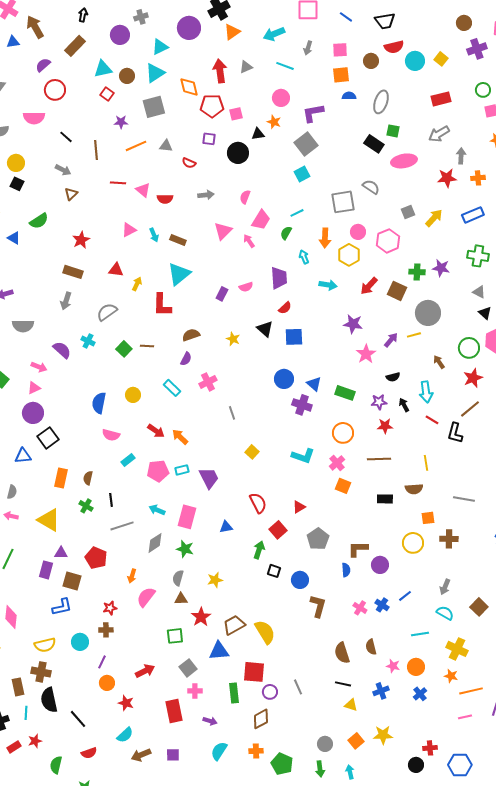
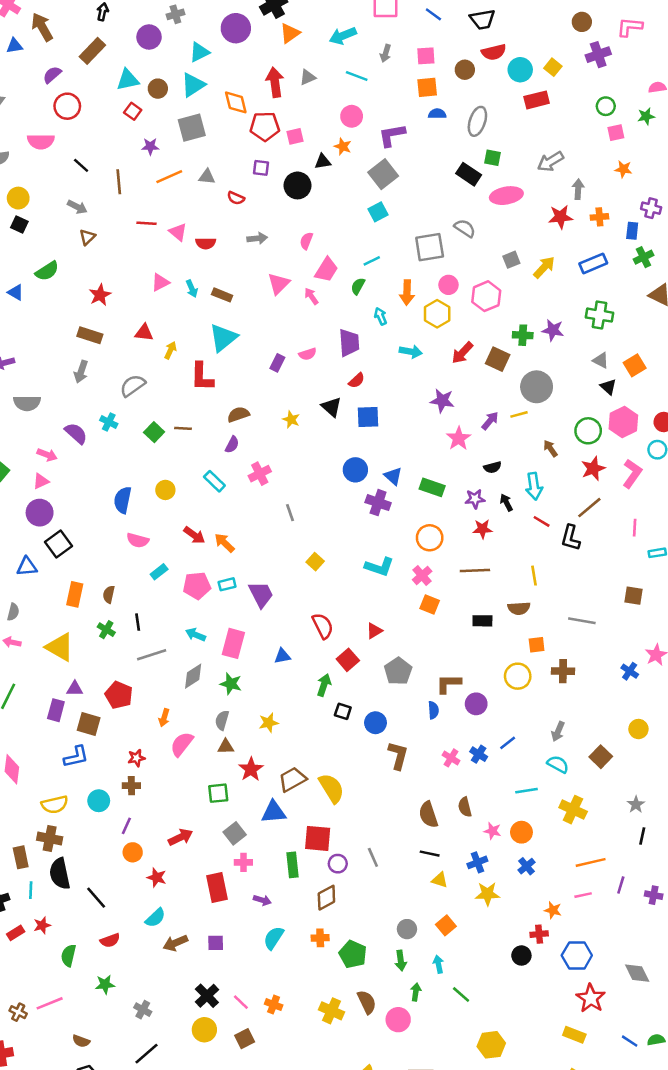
red rectangle: (441, 99) -> (537, 100), moved
orange star: (451, 676) -> (553, 910), moved
yellow star: (383, 735) -> (487, 894), moved

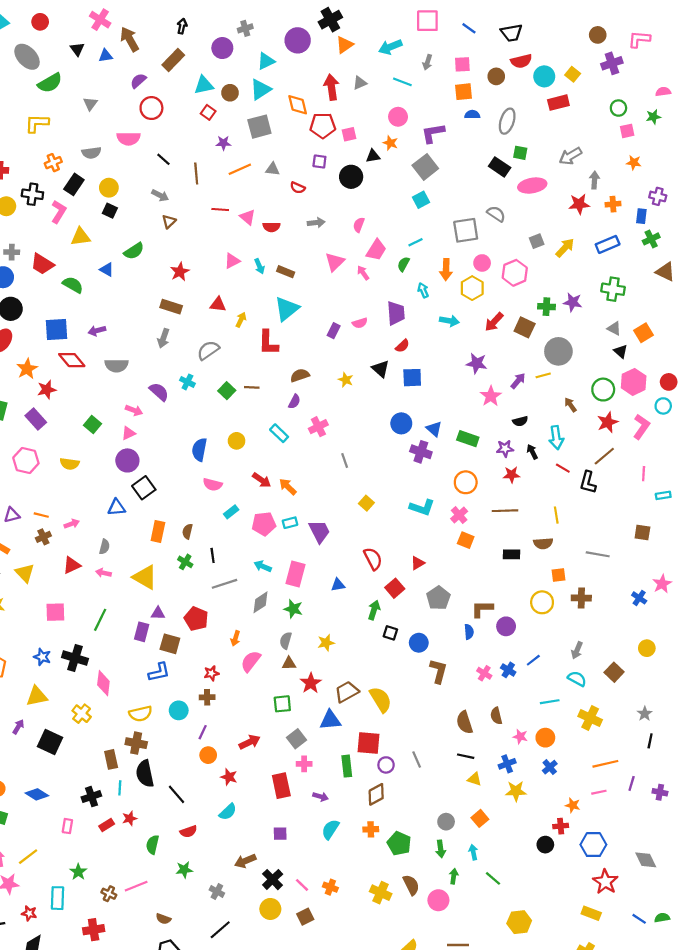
brown arrow: (175, 943) -> (245, 861), moved

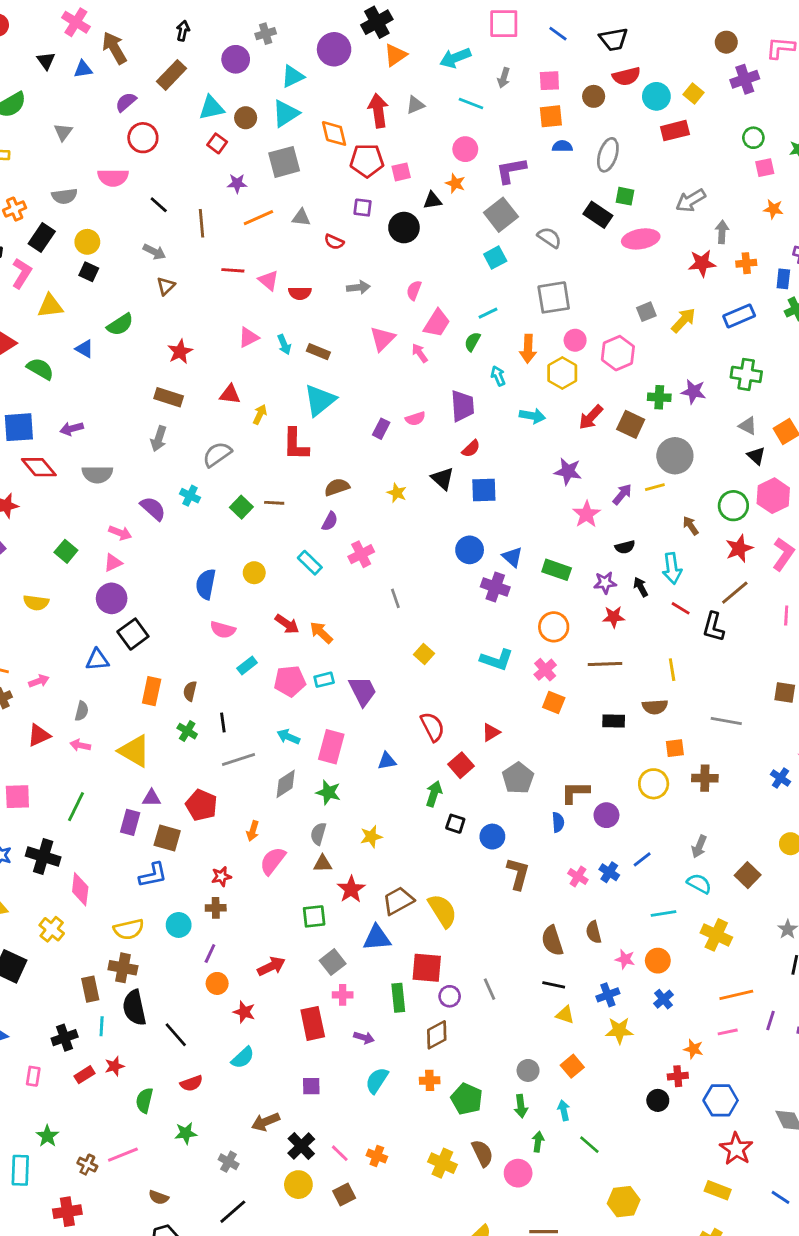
gray semicircle: (496, 214) -> (549, 238), moved

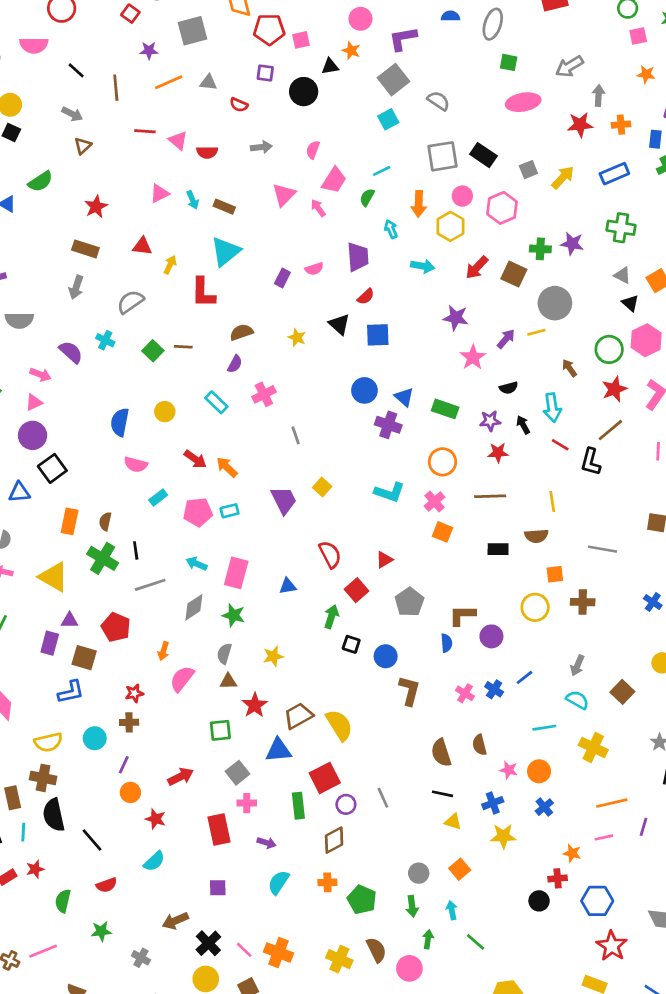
black rectangle: (598, 215) -> (483, 155), moved
purple trapezoid: (363, 691) -> (284, 500), moved
green cross: (187, 731) -> (103, 558), size x1.6
red square: (427, 968) -> (325, 778), turned -32
orange cross: (377, 1156) -> (278, 952), size x1.5

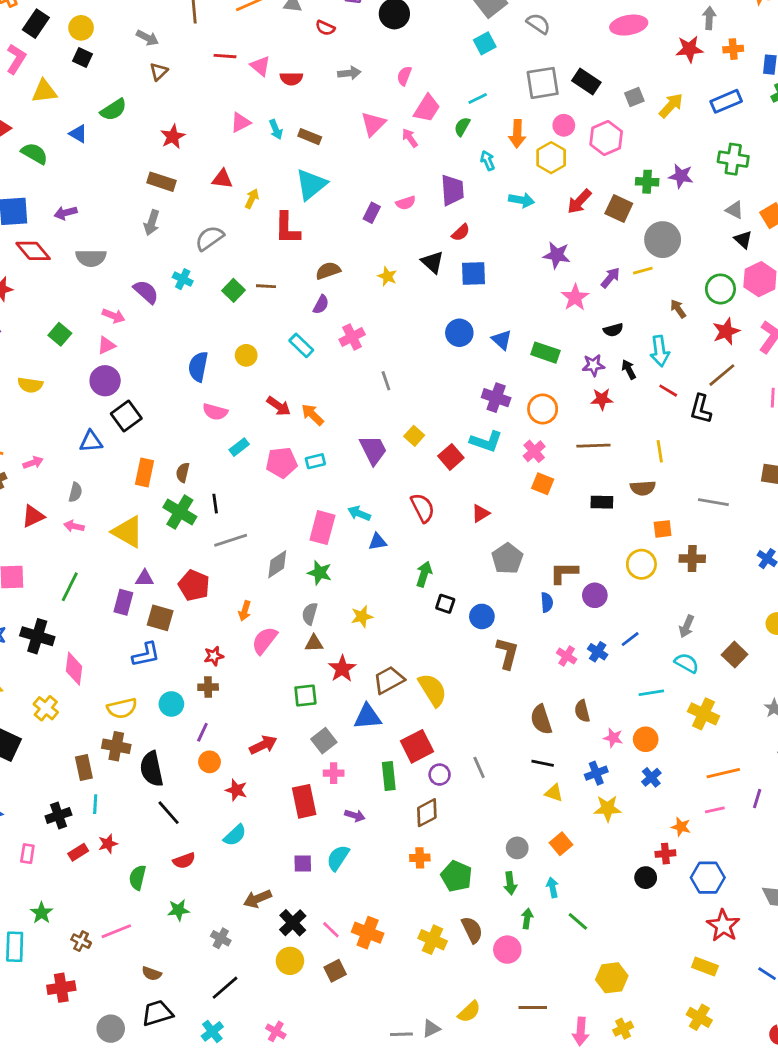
purple cross: (388, 425) -> (496, 398), moved
cyan arrow: (197, 564) -> (359, 513), moved
red square: (357, 590) -> (451, 457), moved
black semicircle: (54, 815) -> (152, 769), moved
cyan semicircle: (278, 882) -> (338, 858), moved

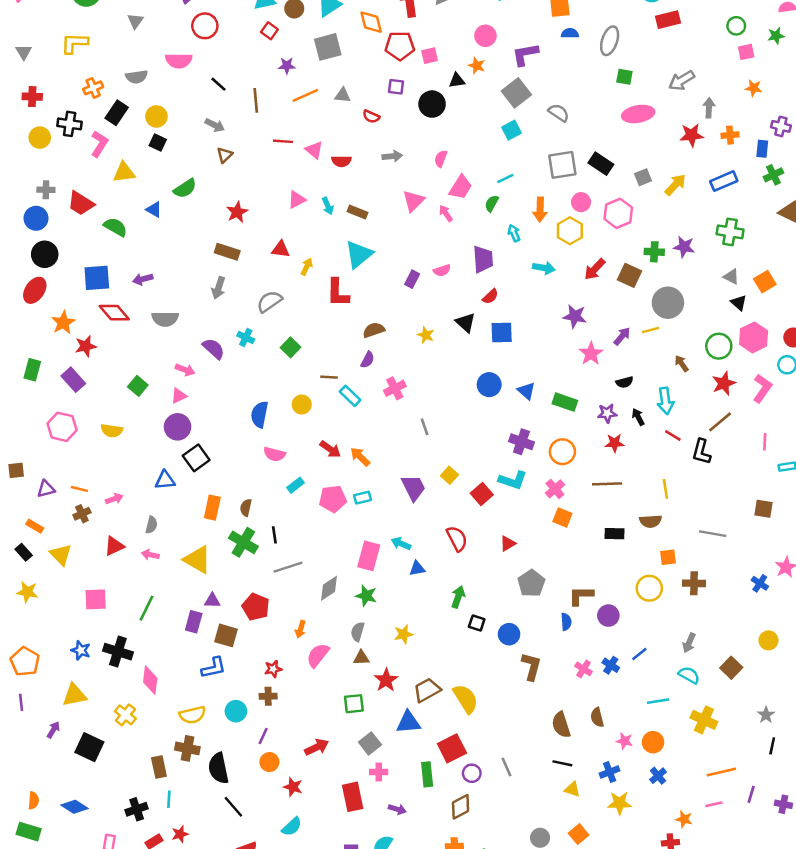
brown line: (266, 286) -> (329, 377), moved

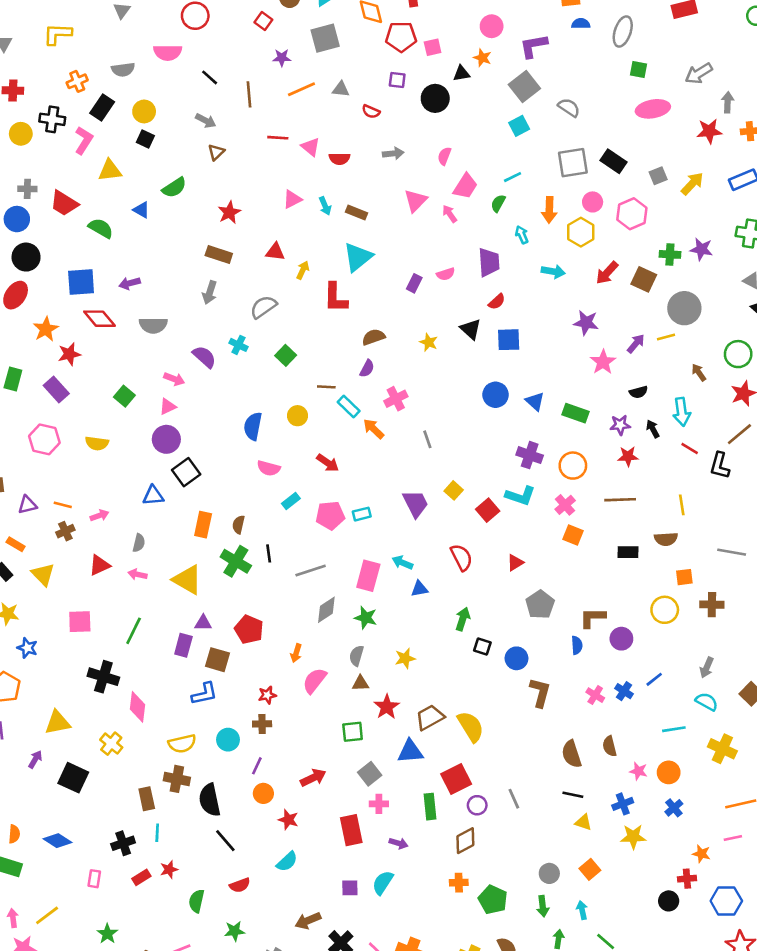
orange arrow: (360, 457) -> (374, 429), moved
gray line: (288, 567) -> (311, 570), moved
blue star: (81, 650) -> (27, 648), moved

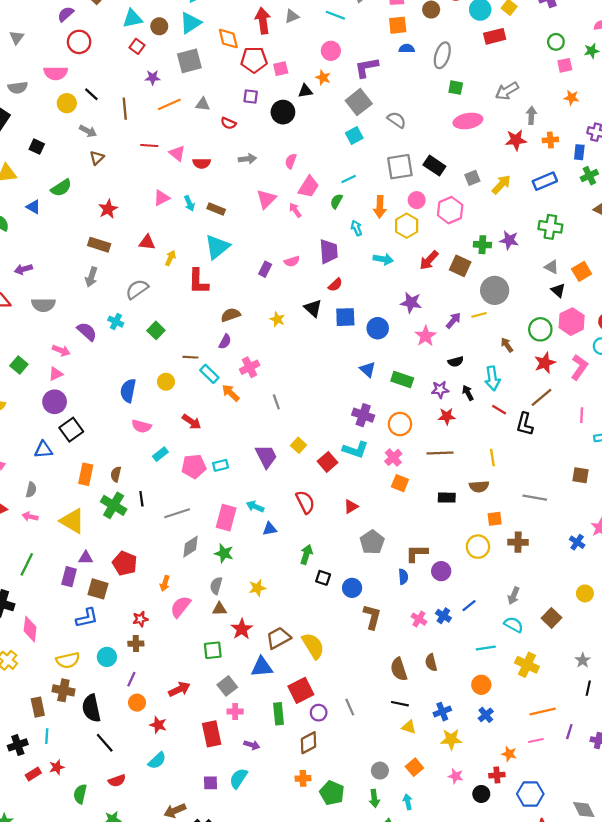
yellow circle: (144, 111) -> (67, 103), moved
blue circle: (496, 395) -> (378, 328), moved
pink star: (638, 771) -> (456, 776), moved

